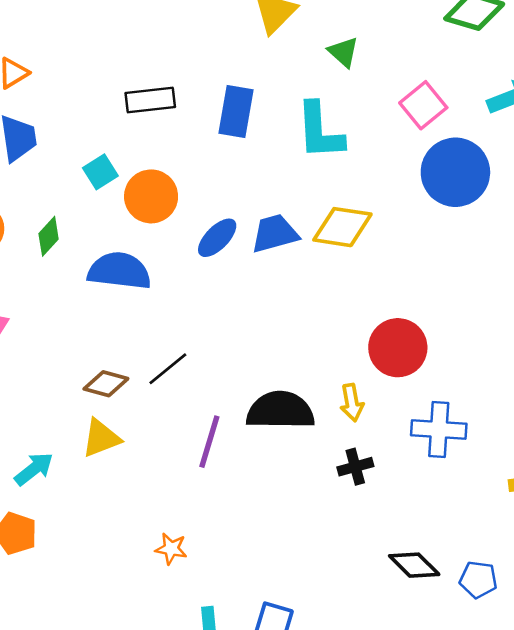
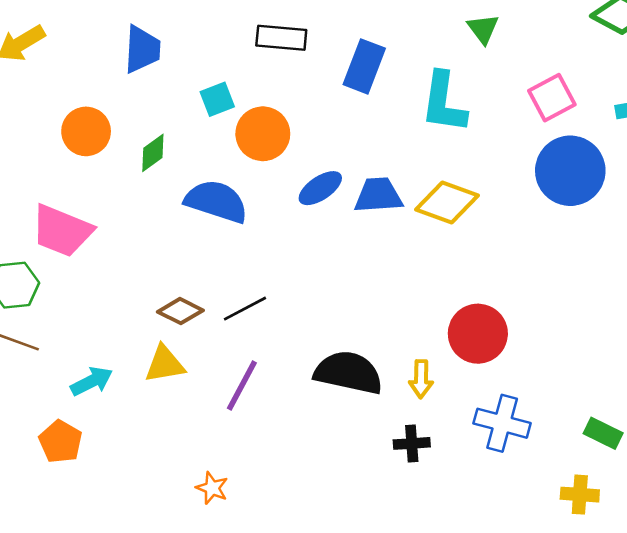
purple line: (209, 442) -> (242, 386), moved

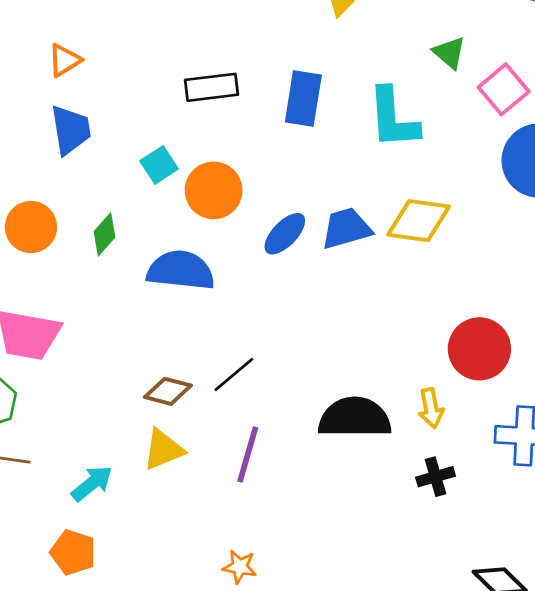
green triangle: (483, 29) -> (449, 53), moved

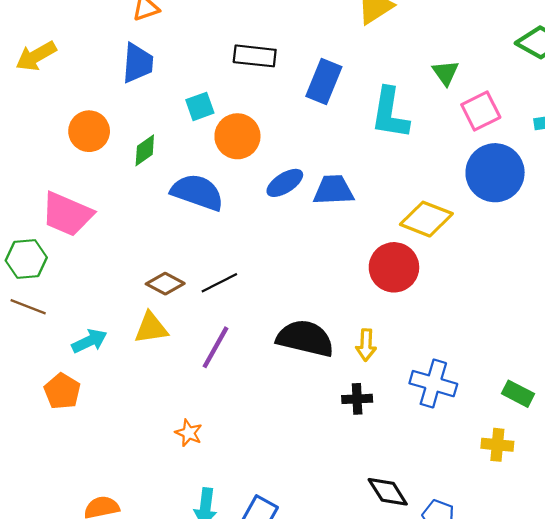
yellow diamond: (419, 221) -> (426, 219), moved
red circle: (479, 349) -> (394, 267), moved

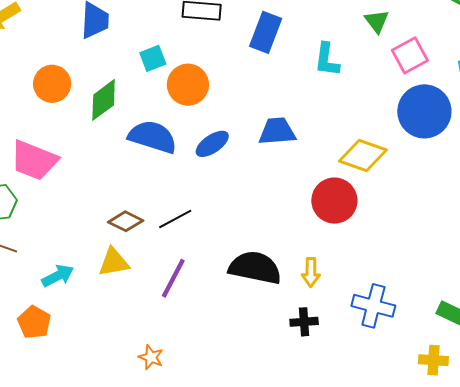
cyan L-shape: (390, 113) -> (327, 60), size x0.7
green diamond: (145, 150) -> (104, 100), size x1.4
blue ellipse: (285, 183) -> (212, 144), moved

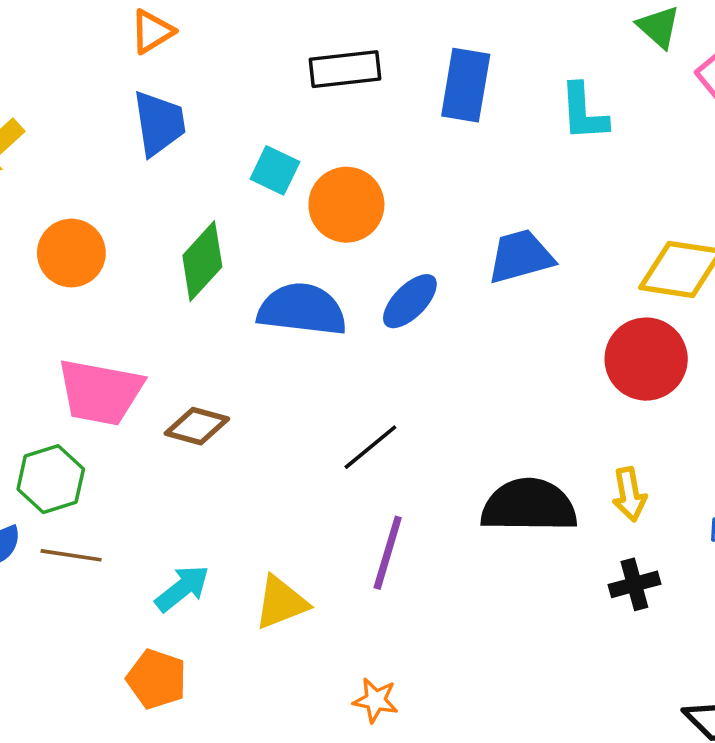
cyan square: (153, 58) -> (275, 170), turned -32
orange circle: (52, 84) -> (71, 253), moved
brown diamond: (126, 221) -> (197, 426), moved
yellow triangle: (114, 262) -> (281, 603), moved

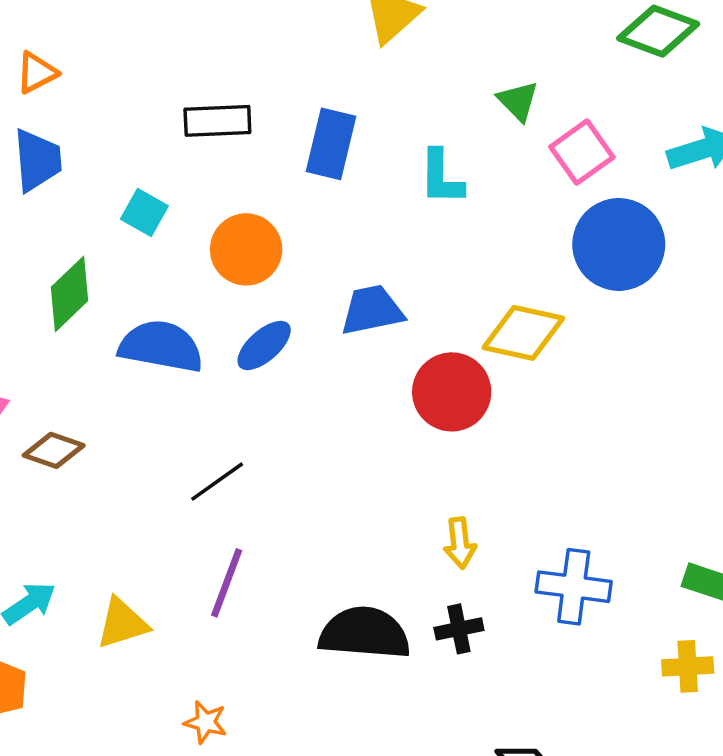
orange circle: (346, 205) -> (246, 249), moved
red circle: (646, 359) -> (452, 392), moved
black semicircle: (529, 506) -> (364, 633), moved

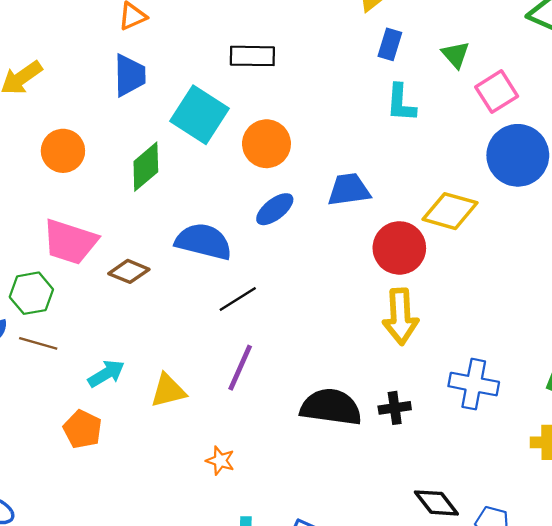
blue rectangle: (331, 144) -> (390, 44), moved, size x0.7
cyan square: (144, 213) -> (199, 115), size x1.8
blue semicircle: (161, 346) -> (203, 242), moved
yellow arrow: (460, 543) -> (401, 317), moved, size x1.6

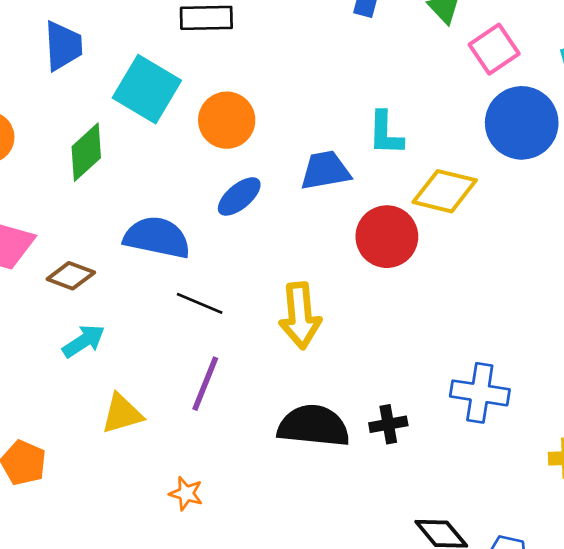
cyan L-shape: (401, 103) -> (386, 133), moved
black line: (238, 299) -> (200, 303), turned 57
yellow arrow: (401, 317) -> (300, 316), moved
cyan arrow: (106, 374) -> (84, 341), moved

